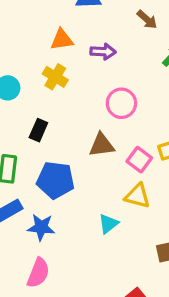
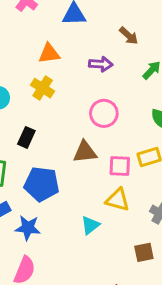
purple arrow: (103, 52) -> (101, 64), moved
pink square: (139, 160) -> (120, 166), turned -35

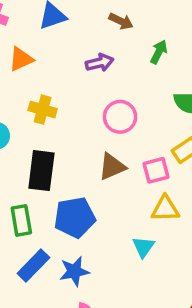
orange triangle: (49, 54) -> (21, 59), moved
black rectangle: (26, 137) -> (41, 171), size x1.6

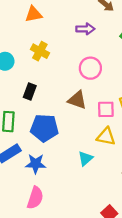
brown triangle: (112, 167) -> (77, 100), turned 30
black rectangle: (41, 171) -> (30, 91), size x0.6

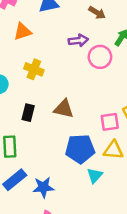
pink circle: (90, 68) -> (100, 57), moved
brown triangle: (77, 100) -> (64, 109), moved
blue pentagon: (44, 128) -> (80, 149), moved

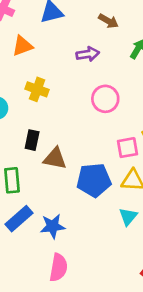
pink circle: (100, 57) -> (105, 99), moved
brown triangle: (64, 109) -> (55, 159), moved
cyan triangle: (95, 175) -> (128, 217), moved

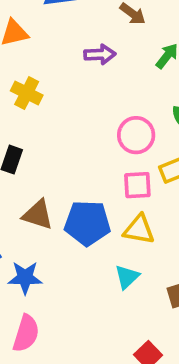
pink circle: (105, 99) -> (136, 135), moved
brown triangle: (55, 159) -> (38, 215), moved

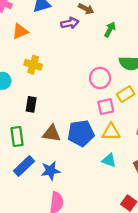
purple arrow: (100, 54) -> (70, 23), moved
cyan triangle: (127, 277) -> (109, 160), turned -48

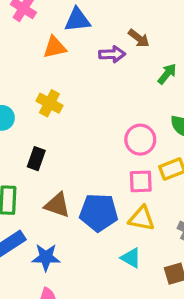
orange triangle: (20, 31) -> (55, 47), moved

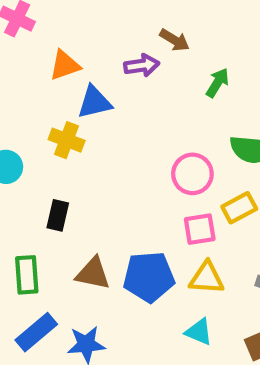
blue triangle: (77, 20) -> (94, 102), moved

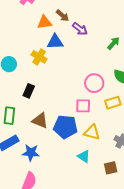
brown arrow: (175, 40) -> (63, 16), moved
purple arrow: (142, 65) -> (80, 29), turned 35
pink square: (200, 229) -> (83, 106), moved

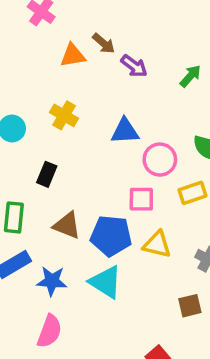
blue triangle: (55, 42) -> (125, 131), moved
green arrow: (113, 43) -> (190, 76), moved
cyan triangle: (84, 156) -> (106, 282), moved, size x1.5

